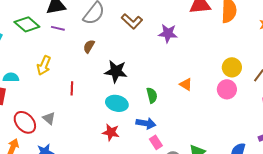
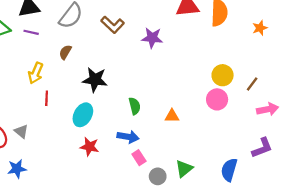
yellow arrow: (44, 65) -> (36, 73), moved
orange triangle: (186, 84) -> (172, 116), moved, turned -32
cyan ellipse: (117, 103) -> (83, 115), moved, turned -75

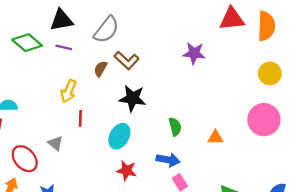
brown L-shape: (113, 25) -> (127, 60), moved
yellow circle: (223, 75) -> (270, 73), moved
pink circle: (217, 99) -> (264, 120), size x1.4
gray triangle: (21, 131) -> (55, 143), moved

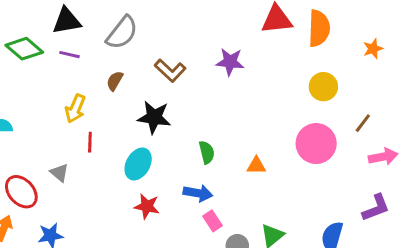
brown L-shape: (127, 60) -> (170, 71), moved

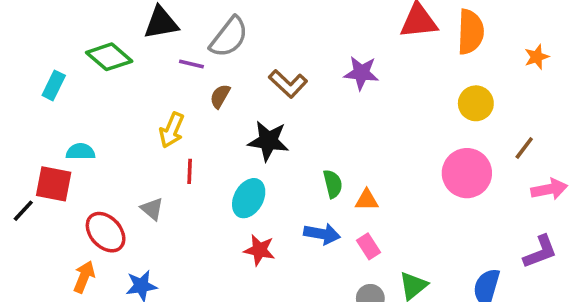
purple line: (69, 55) -> (191, 64), moved
orange triangle: (256, 165) -> (367, 200), moved
pink rectangle: (213, 221) -> (369, 246), moved

